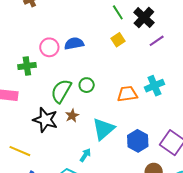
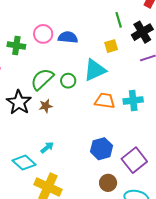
cyan triangle: (103, 129) -> (95, 70), moved

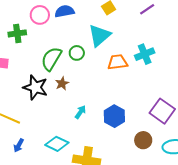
cyan arrow: (47, 147) -> (80, 112), moved
blue hexagon: (101, 149) -> (114, 116), moved

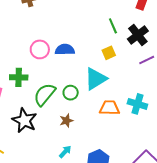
green cross: (17, 33) -> (19, 77), moved
cyan cross: (145, 54) -> (137, 104), turned 30
brown star: (62, 83) -> (66, 121), moved

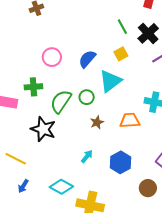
blue semicircle: (65, 50) -> (87, 59), moved, turned -42
orange trapezoid: (109, 108) -> (130, 120), moved
brown star: (66, 121) -> (97, 122), moved

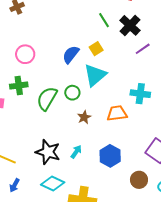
yellow square: (121, 54) -> (96, 49), moved
pink circle: (52, 57) -> (25, 54), moved
black star: (43, 129) -> (48, 152), moved

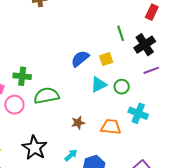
pink circle: (25, 54) -> (14, 105), moved
cyan triangle: (95, 75) -> (99, 84), size x0.7
green circle: (72, 93) -> (122, 87), moved
green semicircle: (47, 98) -> (46, 96), turned 35
cyan arrow: (76, 152) -> (71, 155), moved

